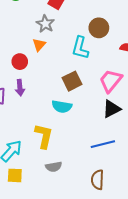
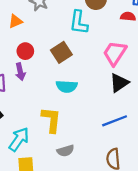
orange triangle: (39, 45) -> (15, 21), moved, turned 32
red circle: (20, 62) -> (25, 51), moved
brown square: (72, 81) -> (61, 52), moved

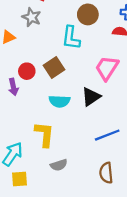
red circle: (25, 51) -> (27, 71), moved
black triangle: (119, 83) -> (91, 97), moved

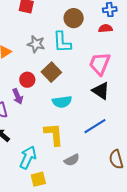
gray star: (32, 17) -> (36, 44), moved
black triangle: (91, 97) -> (101, 91), moved, turned -42
blue line: (107, 135) -> (95, 126), moved

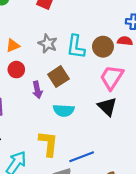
brown circle: (74, 18) -> (103, 47), moved
red circle: (27, 80) -> (16, 70), moved
purple arrow: (18, 96) -> (37, 90), moved
blue line: (95, 126) -> (82, 157), moved

